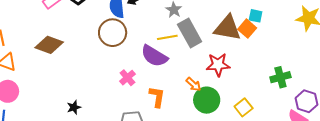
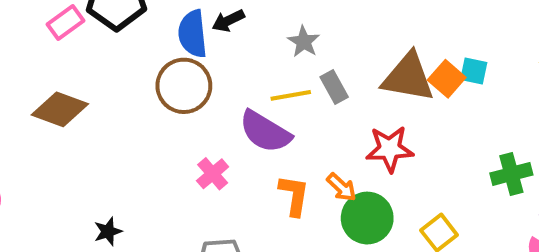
cyan square: (256, 16) -> (474, 71), moved
gray rectangle: (190, 33) -> (334, 87), size x0.6
orange L-shape: (157, 97) -> (294, 195), moved

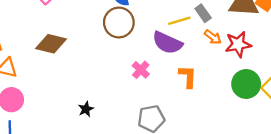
orange arrow: (341, 187) -> (213, 37), moved
green circle: (367, 218) -> (246, 84), moved

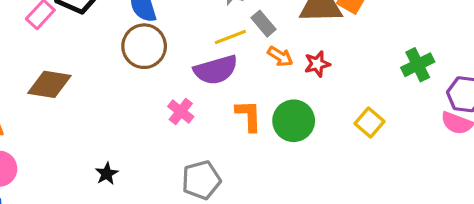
purple semicircle: (167, 43) -> (216, 70), turned -36
red star: (238, 44) -> (317, 64), size x0.7
green circle: (246, 84) -> (294, 121), moved

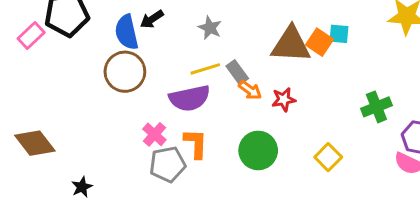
gray rectangle: (264, 24) -> (237, 72), moved
brown diamond: (49, 84) -> (35, 143), moved, turned 39
orange L-shape: (249, 116) -> (196, 144), moved
gray pentagon: (201, 180) -> (168, 164), moved

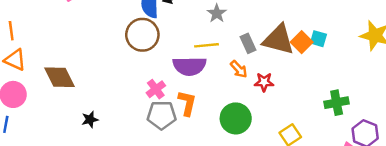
gray rectangle: (237, 72) -> (248, 43), moved

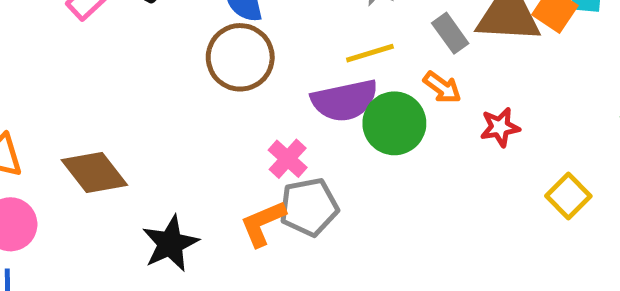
red star: (264, 82) -> (500, 127), moved
orange L-shape: (187, 103) -> (263, 223), moved, turned -115
green circle: (236, 118) -> (394, 123), moved
black star: (90, 119) -> (170, 244), size x1.6

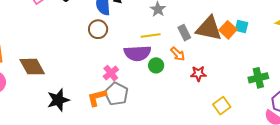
brown circle: (240, 57) -> (98, 29), size x0.7
green circle: (394, 123) -> (156, 65), size x0.6
gray pentagon: (309, 207) -> (116, 94), turned 30

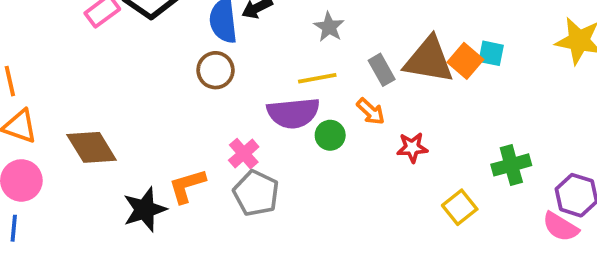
green cross: (258, 78) -> (511, 165), moved
orange L-shape: (97, 98) -> (187, 186), moved

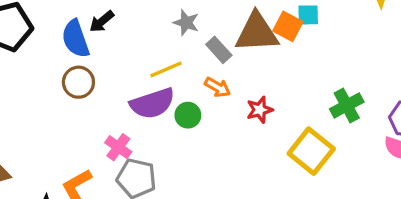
gray star: (329, 27) -> (186, 23), moved
yellow square: (460, 207) -> (311, 151), size x1.5

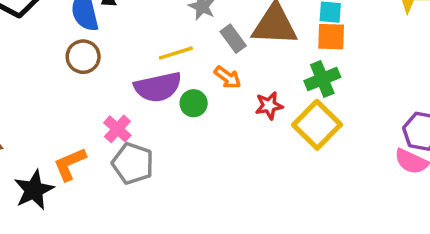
orange square: (288, 26) -> (331, 37), moved, turned -32
green cross: (347, 105) -> (322, 79), moved
yellow square: (311, 151) -> (317, 125), moved

